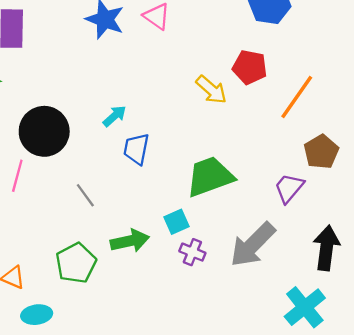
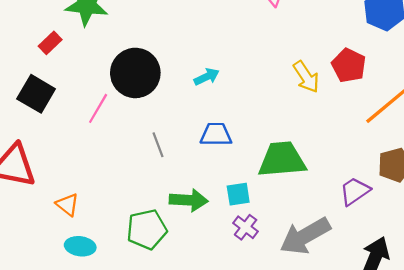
blue trapezoid: (136, 149) -> (216, 134), moved, turned 64
green pentagon: (76, 263) -> (147, 229), moved

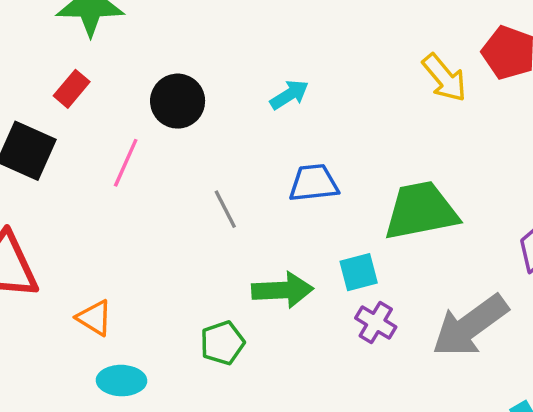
red rectangle: (50, 43) -> (72, 89), moved
black circle: (135, 73) -> (178, 101), size x0.7
green pentagon: (147, 229) -> (222, 343), size x0.7

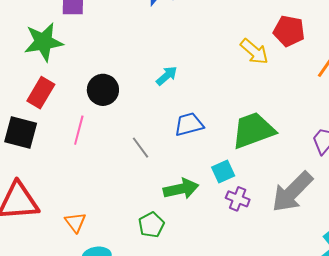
red rectangle: (72, 89) -> (41, 93), size x1.4
orange triangle: (94, 318) -> (75, 222), turned 30

